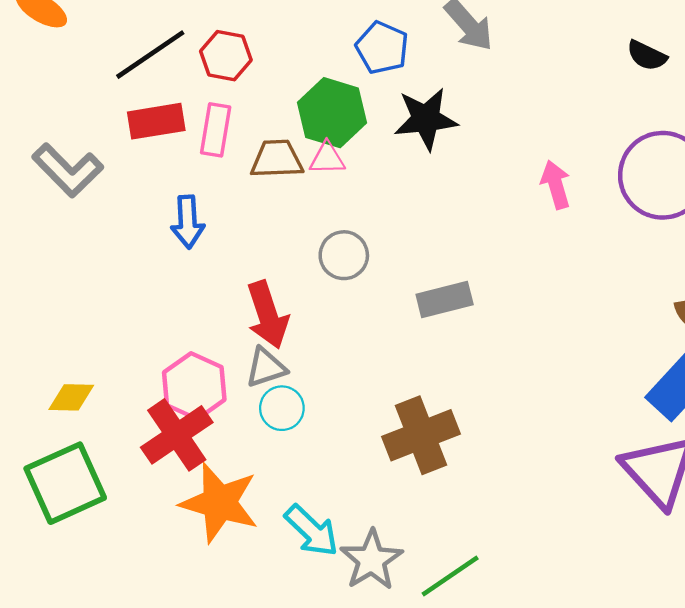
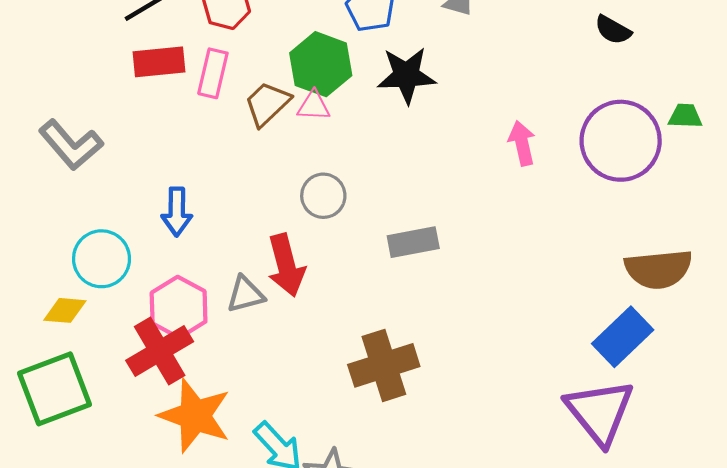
brown trapezoid: (277, 159) -> (267, 104), turned -45
gray L-shape: (68, 170) -> (71, 145), moved
blue arrow: (188, 222) -> (177, 212), moved
red arrow: (267, 315) -> (286, 265), moved
cyan circle: (282, 408) -> (102, 259), moved, size x1.4

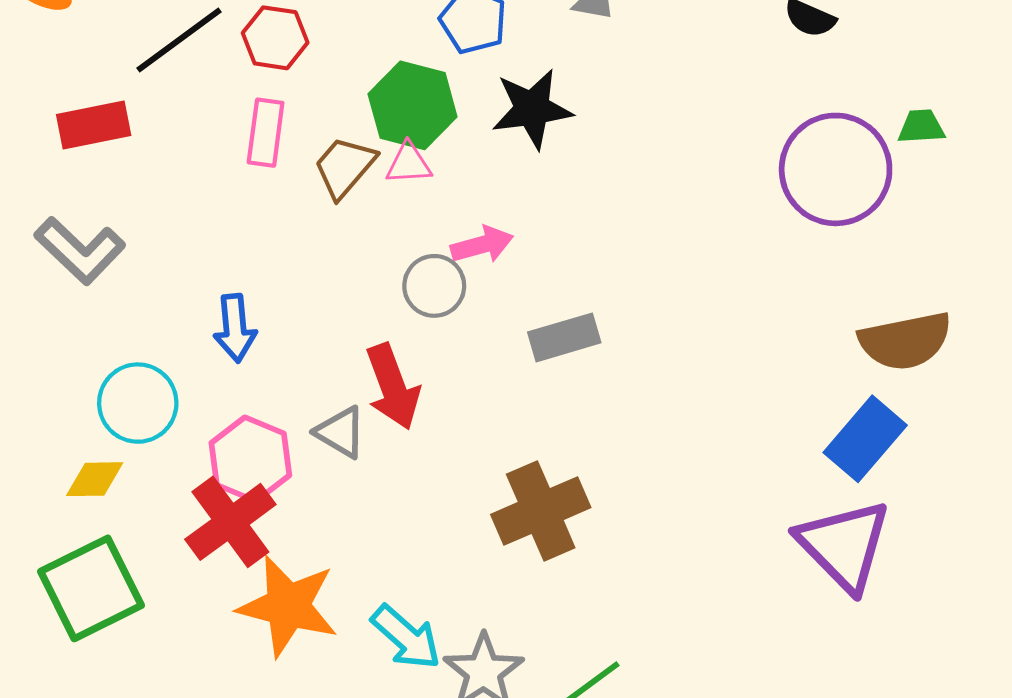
red rectangle: (159, 62) -> (94, 125), moved
pink arrow: (522, 143) -> (482, 245), moved, turned 93
gray triangle: (245, 294) -> (341, 432), turned 51

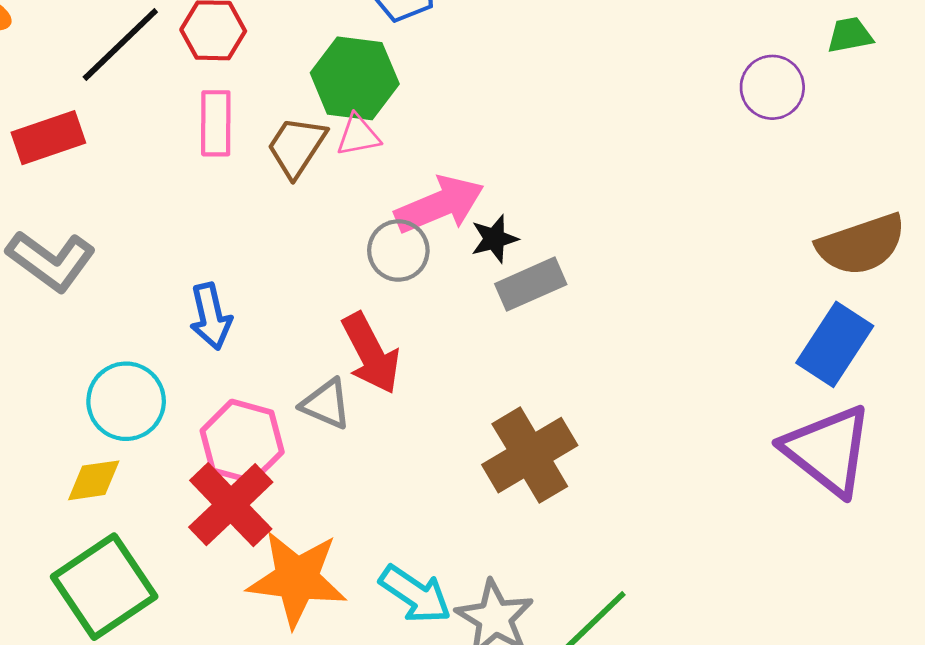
black star: (532, 109) -> (494, 239), moved, size x0.6
purple circle: (836, 169) -> (772, 87), size x0.6
pink arrow: (482, 245) -> (439, 205), size x1.5

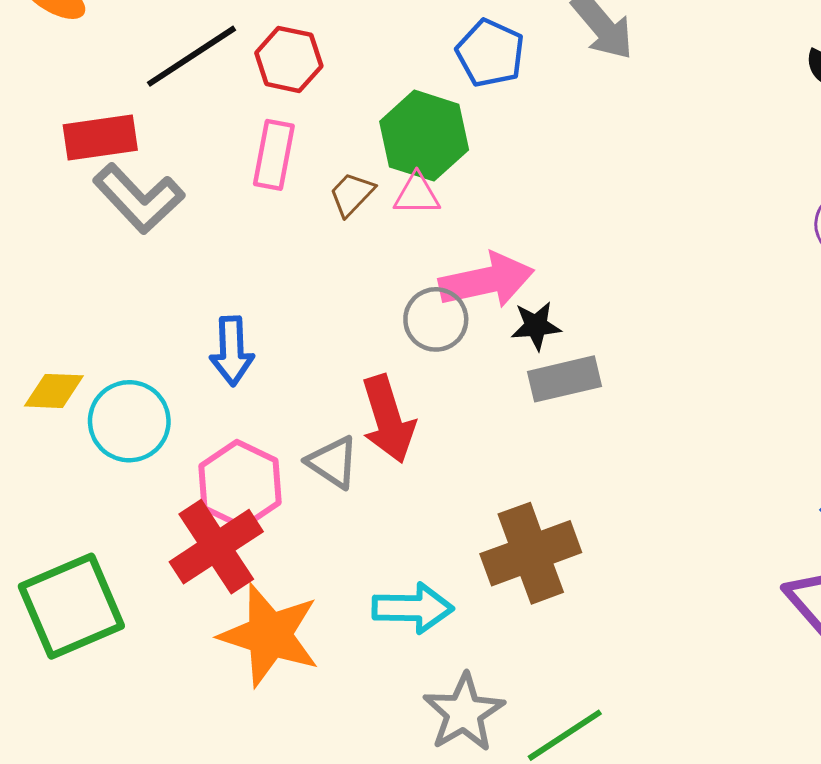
brown trapezoid: (297, 147) -> (352, 194), size x0.7
gray L-shape: (51, 261) -> (139, 198), moved
yellow diamond: (94, 480) -> (54, 391), moved
cyan arrow: (415, 594) -> (413, 608), moved, turned -44

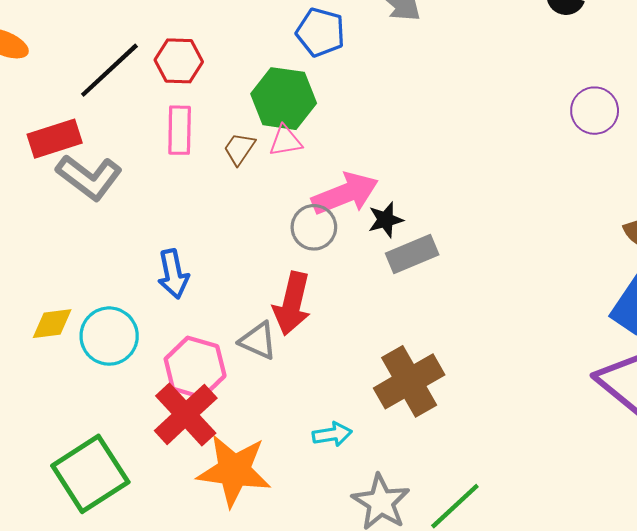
red arrow: (388, 419) -> (292, 304), turned 40
cyan arrow: (413, 608) -> (332, 434), size x0.7

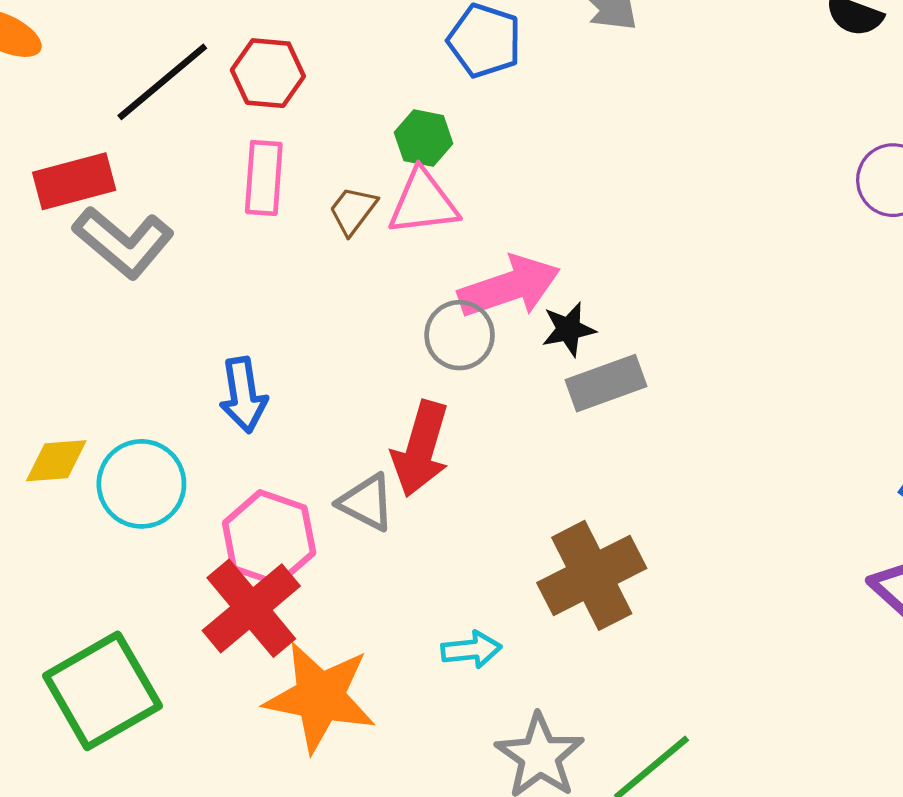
green hexagon: (284, 99) -> (424, 138), size x0.6
pink triangle: (285, 141) -> (423, 202), size x1.4

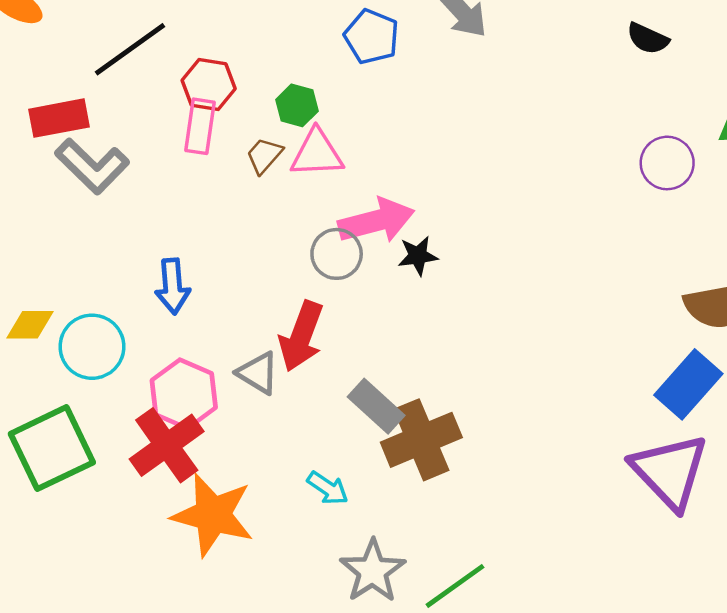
red hexagon: (268, 73) -> (209, 84), moved
green hexagon: (424, 138) -> (297, 105), moved
gray rectangle: (606, 383) -> (376, 406), moved, turned 58
cyan arrow: (471, 650) -> (328, 488), turned 36
green square: (102, 691) -> (52, 448), moved

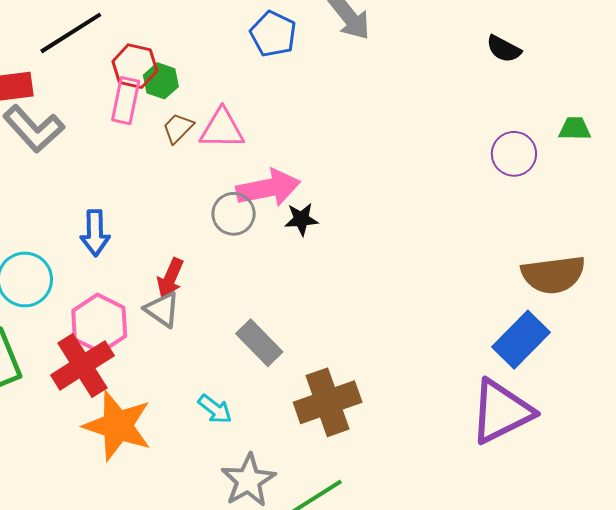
green hexagon: (297, 105) -> (161, 81), moved
red arrow: (301, 336) -> (170, 278), moved, size x0.7
brown cross: (421, 440) -> (328, 402), moved
purple triangle: (670, 471) -> (501, 412), turned 44

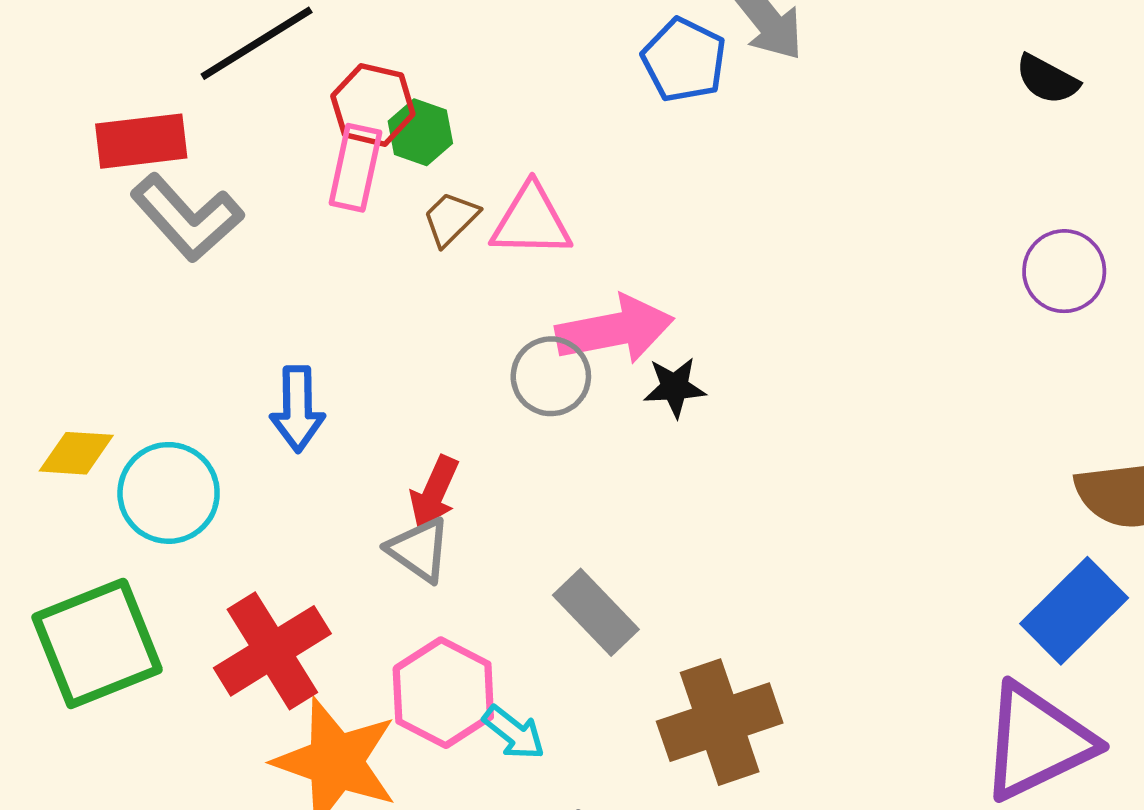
blue pentagon: (273, 34) -> (684, 60), moved
pink hexagon: (99, 323) -> (443, 693), moved

